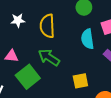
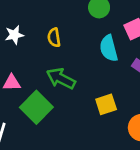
yellow semicircle: (47, 26) -> (54, 38), size x0.6

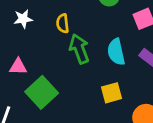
cyan semicircle: (109, 48) -> (116, 52), moved
green arrow: (61, 79) -> (79, 49), moved, turned 40

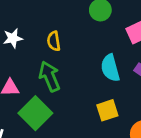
green arrow: (79, 49) -> (50, 76), moved

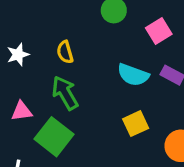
cyan semicircle: (110, 68) -> (133, 75), turned -48

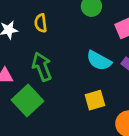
yellow semicircle: (65, 52) -> (41, 23), moved

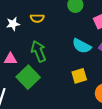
yellow semicircle: (41, 23) -> (37, 18), turned -80

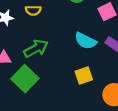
green arrow: (39, 51) -> (36, 48), turned 85

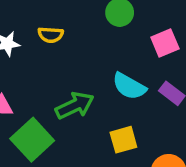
green arrow: (36, 48) -> (75, 106), moved

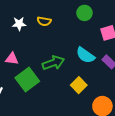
yellow square: (123, 140) -> (79, 85), turned -35

